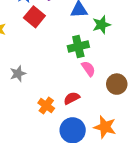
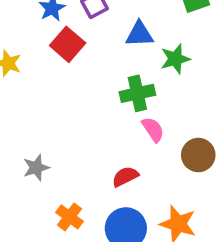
gray star: (18, 74) -> (36, 168), moved
orange cross: (46, 106) -> (69, 217), moved

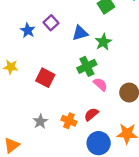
red square: (68, 44) -> (45, 78), moved
orange cross: (69, 217) -> (69, 121), moved

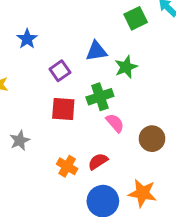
purple square: (51, 23) -> (60, 71), moved
red square: (45, 78) -> (63, 109), moved, turned -30
gray star: (40, 121) -> (20, 140), moved

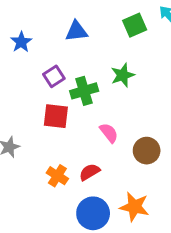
blue triangle: (96, 51) -> (76, 31), moved
green cross: (100, 97) -> (84, 91), moved

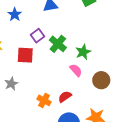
green star: (123, 75) -> (83, 52), moved
green cross: (84, 91) -> (58, 44), turned -30
red square: (56, 116) -> (25, 55), moved

